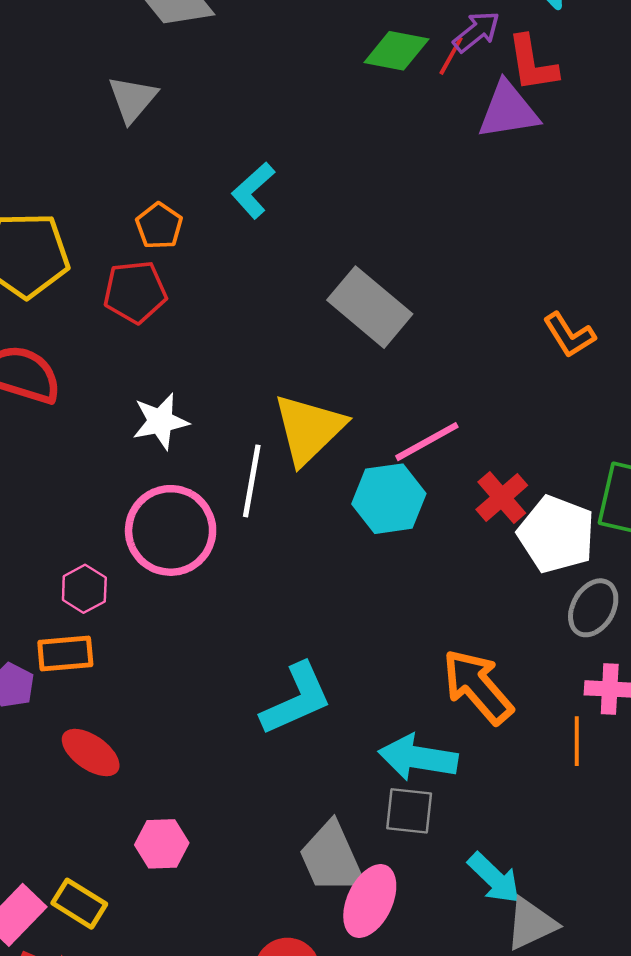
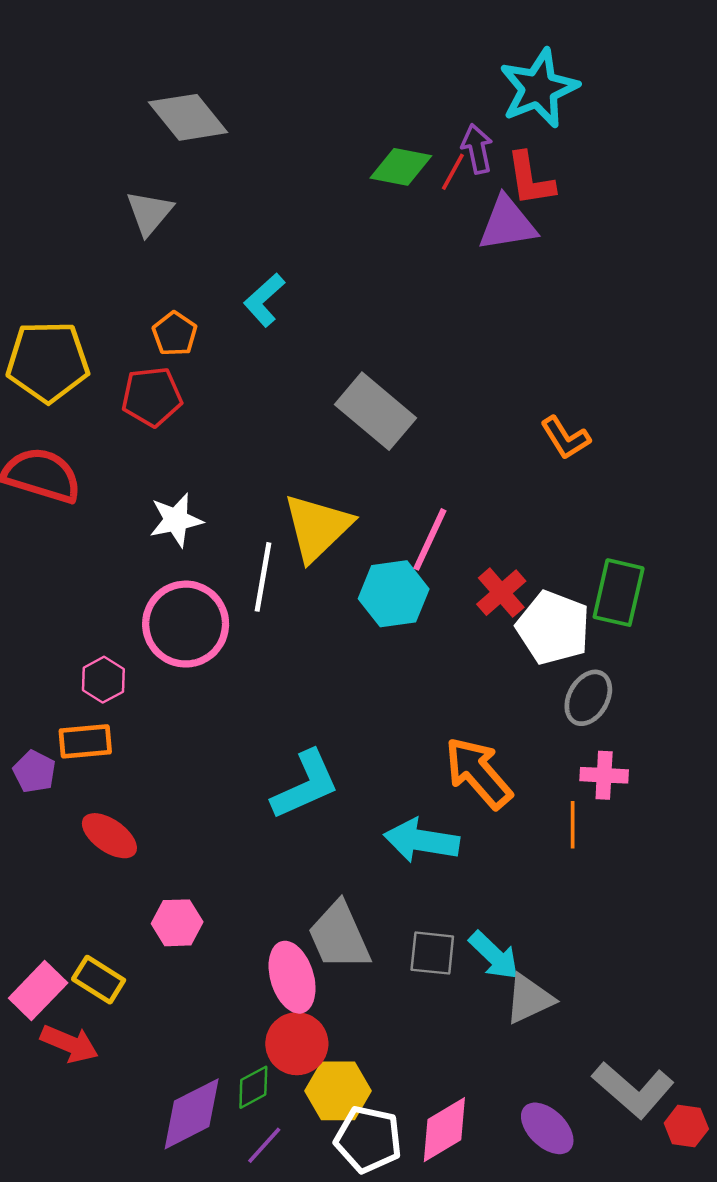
purple arrow: (476, 32) -> (477, 149), turned -63
pink line: (427, 442) -> (430, 539), turned -36
gray square: (409, 811) -> (432, 953), moved
pink ellipse: (370, 901) -> (292, 977), moved, turned -42

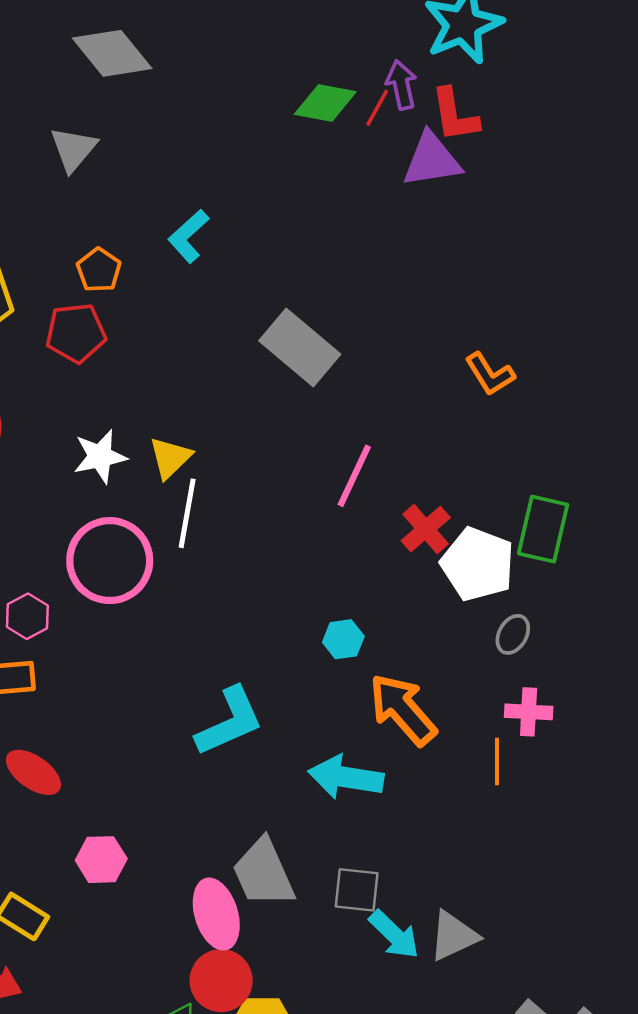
yellow triangle: (317, 527) -> (170, 458), moved, size x0.6
cyan hexagon: (394, 594) -> (343, 639), moved, size x0.6
gray ellipse: (588, 698) -> (513, 634), size x0.7
cyan arrow: (494, 955) -> (394, 935), moved

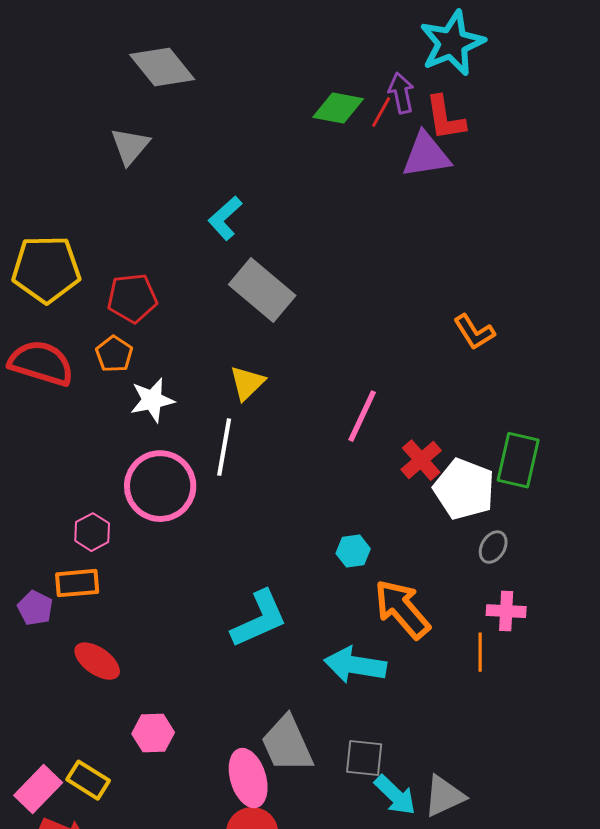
orange pentagon: (99, 270) -> (114, 354), moved
gray rectangle: (300, 348) -> (262, 290), moved
yellow triangle: (170, 458) -> (247, 383), moved

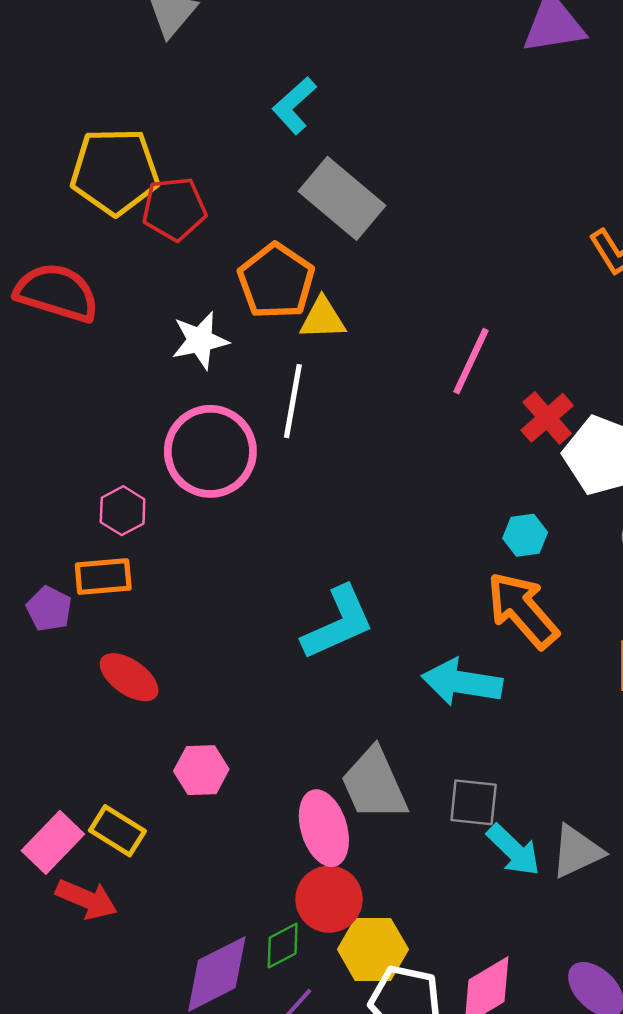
yellow pentagon: (46, 269) -> (115, 171), moved
orange pentagon: (114, 354) -> (276, 281), moved, size x1.6
yellow triangle: (247, 383) -> (323, 318), turned 42
cyan hexagon: (353, 551) -> (525, 535), moved

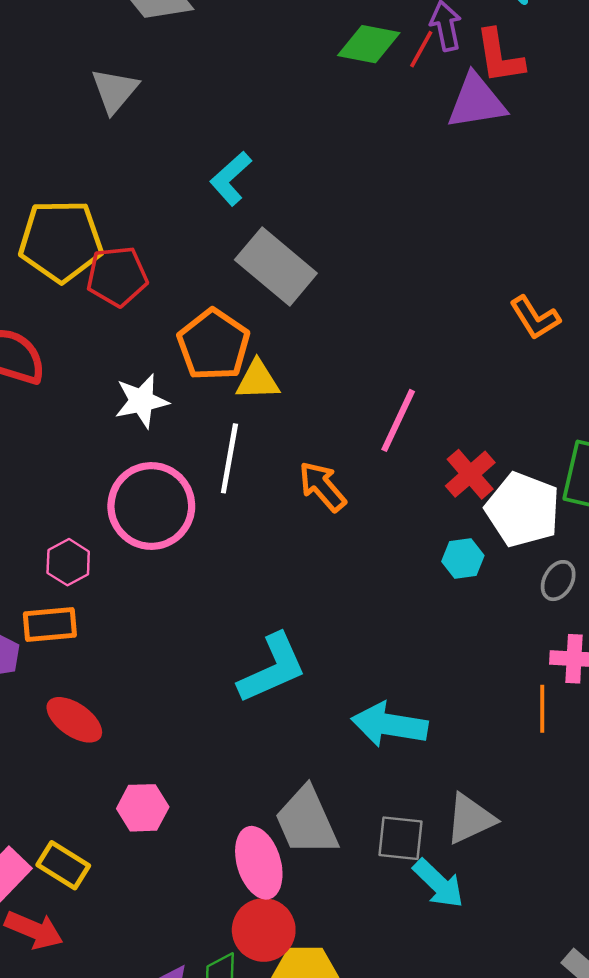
cyan hexagon: (525, 535) -> (463, 559), moved
orange arrow: (523, 610) -> (322, 486), moved, size x0.7
gray triangle: (577, 851) -> (470, 819), moved

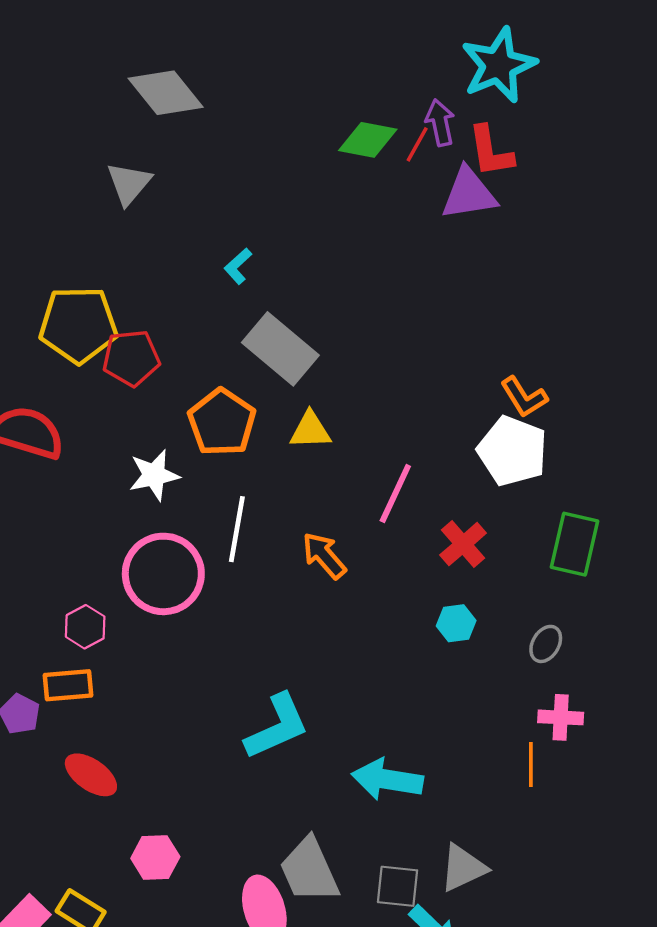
cyan L-shape: (231, 179) -> (238, 266), size x0.7
yellow triangle: (258, 380) -> (310, 430), moved
white pentagon: (523, 510) -> (512, 451), moved

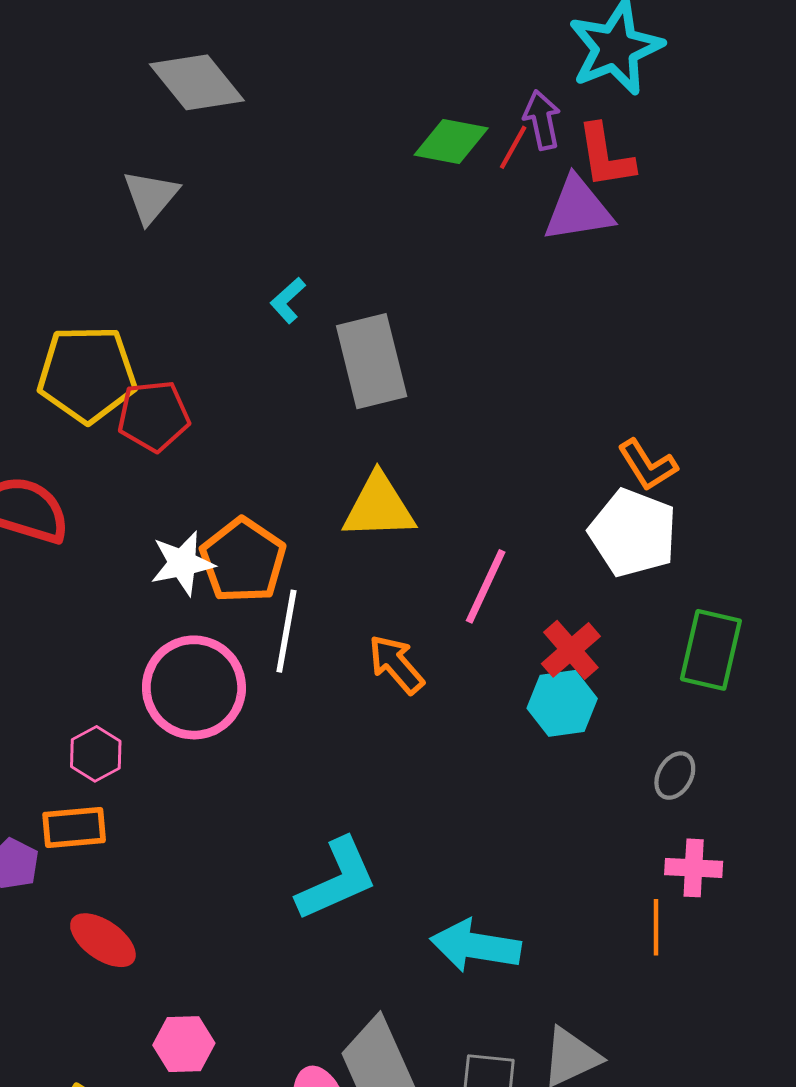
gray rectangle: (280, 349) -> (372, 361), moved, turned 36
orange pentagon: (222, 422) -> (243, 560), moved
yellow triangle: (310, 430) -> (379, 507), size x1.4
cyan hexagon: (456, 623) -> (562, 703), moved, size x1.4

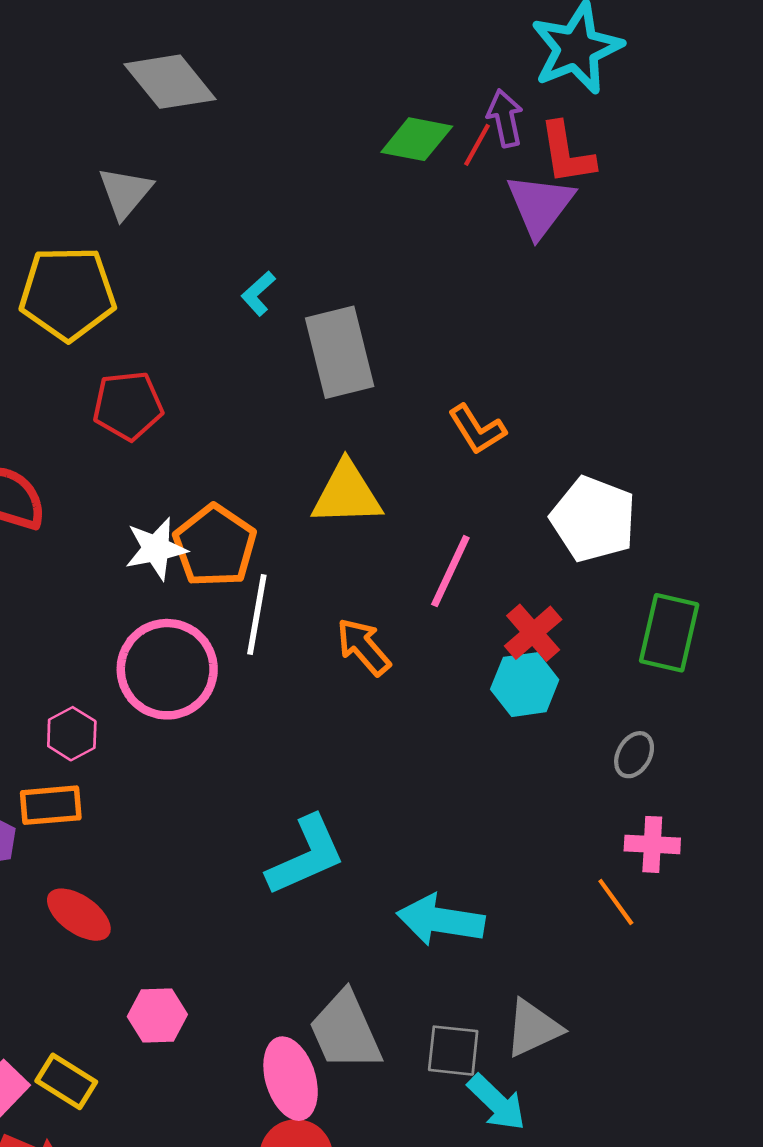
purple triangle: (578, 209) -> (540, 205), turned -44
yellow pentagon: (87, 374) -> (68, 293), moved
orange L-shape: (647, 465) -> (477, 429), moved
orange line: (656, 927) -> (616, 902), turned -36

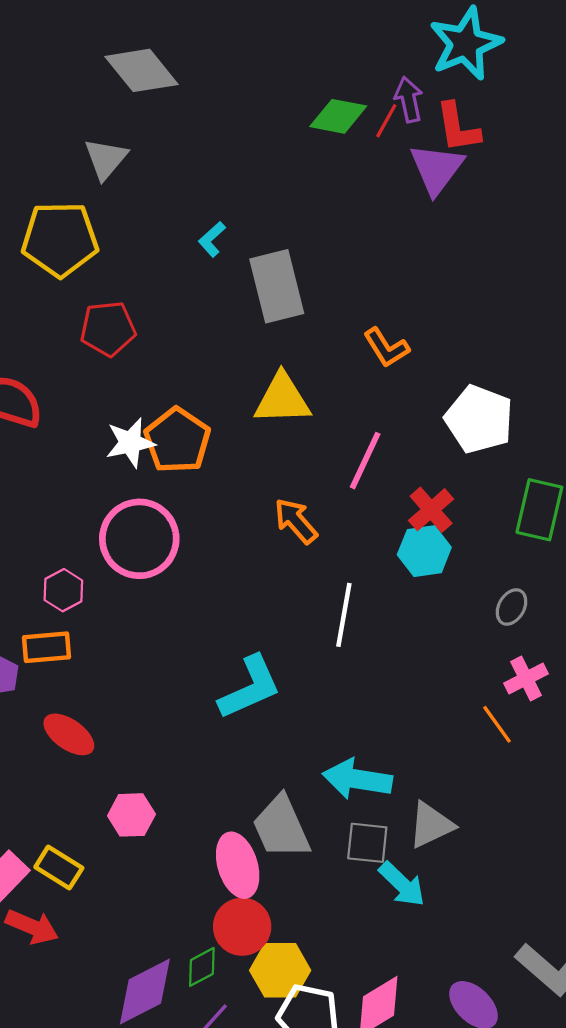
white line: (257, 615) -> (344, 615), moved
pink cross: (652, 844) -> (526, 679), turned -30
cyan arrow: (441, 920) -> (357, 779), moved

